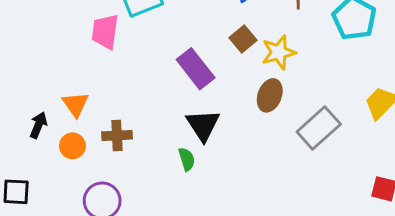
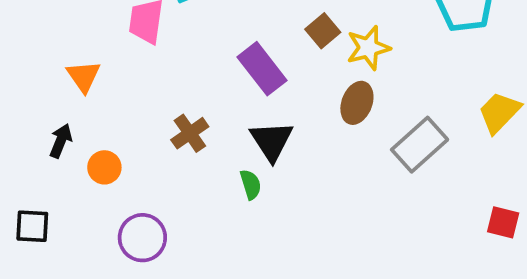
orange triangle: (75, 104) -> (84, 76), moved
brown cross: (117, 135) -> (190, 133), moved, turned -32

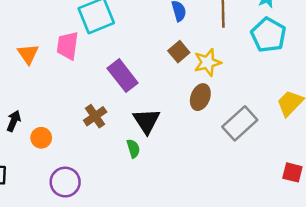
purple rectangle: (262, 69) -> (123, 76), moved
orange triangle: (84, 76) -> (28, 54), moved

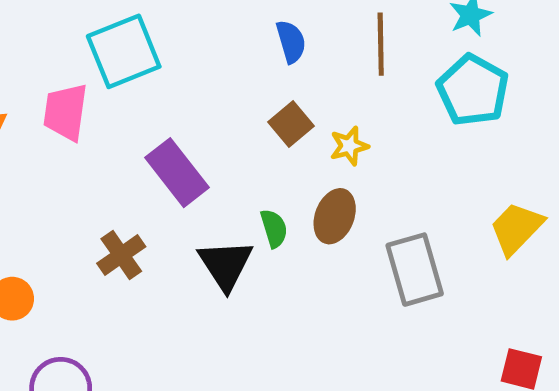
yellow star: (208, 62) -> (349, 146), size x0.7
gray rectangle: (240, 123) -> (415, 270), turned -64
green semicircle: (133, 149) -> (274, 228), moved

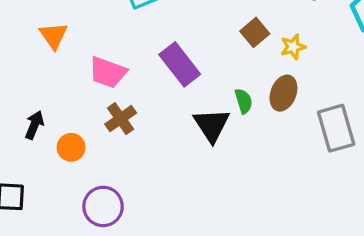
pink trapezoid: (65, 112) -> (108, 72), moved, turned -78
brown cross: (121, 255) -> (121, 119), moved

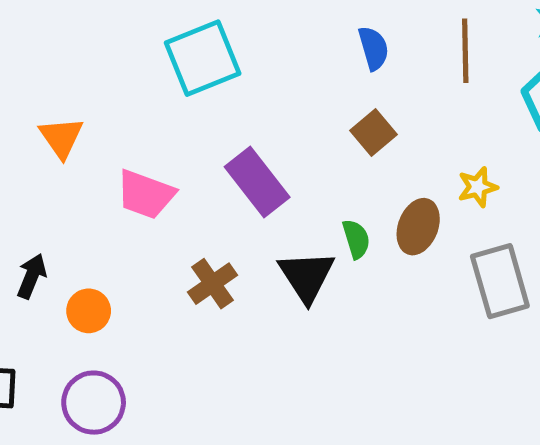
yellow star: (293, 47) -> (478, 187), moved
brown cross: (121, 119) -> (212, 284), moved
purple circle: (103, 206) -> (94, 403), moved

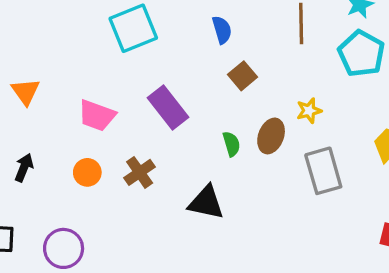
blue semicircle: (374, 48) -> (222, 30), moved
orange triangle: (61, 137) -> (26, 92), moved
black triangle: (307, 276) -> (206, 203), moved, turned -45
orange circle: (89, 311) -> (87, 172), moved

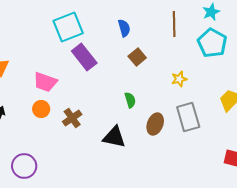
purple rectangle: (168, 107) -> (84, 57), moved
brown ellipse: (271, 136) -> (155, 124), moved
orange circle: (87, 172) -> (41, 109), moved

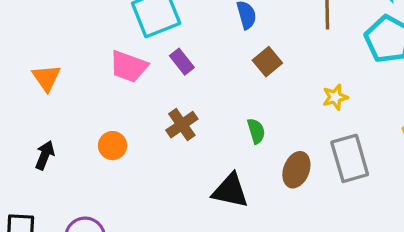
purple rectangle: (84, 57) -> (182, 62), size x0.6
pink trapezoid: (45, 82) -> (129, 66), moved
brown cross: (72, 118) -> (182, 125), moved

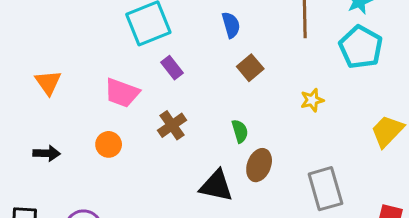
pink trapezoid: (129, 66) -> (122, 93), moved
black arrow: (45, 155) -> (47, 153), turned 70
gray rectangle: (350, 158) -> (325, 189), moved
brown ellipse: (296, 170) -> (259, 165), moved

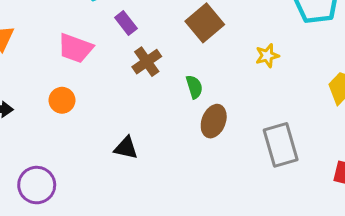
brown square: (250, 68) -> (205, 23), size x1.4
brown cross: (172, 125) -> (147, 62), moved
black triangle: (216, 186) -> (126, 148), moved, size x0.7

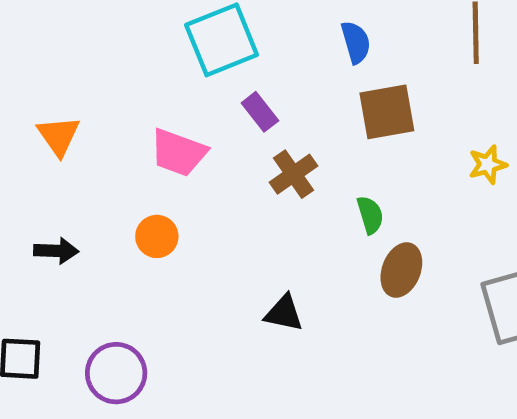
brown square: (205, 23) -> (387, 112), turned 30
black triangle: (126, 148) -> (284, 313), moved

